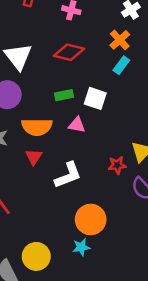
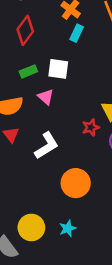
red diamond: (69, 52) -> (25, 30), turned -56
pink triangle: (77, 125) -> (46, 97), turned 42
cyan star: (81, 247) -> (68, 228), moved

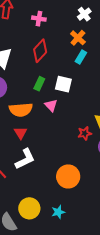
green rectangle: (28, 71) -> (39, 84), turned -48
white L-shape: (47, 146) -> (25, 159), moved

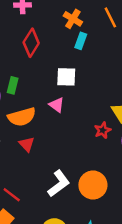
green rectangle: (39, 84) -> (13, 85), moved
white L-shape: (25, 159) -> (59, 184), moved

